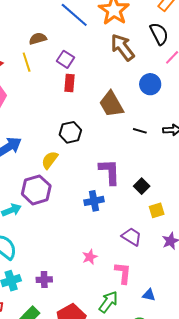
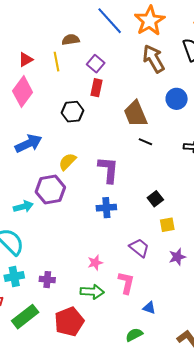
black line: (140, 131) -> (145, 142), moved
black hexagon: (70, 132) -> (73, 112), moved
purple L-shape: (110, 172) -> (108, 170), moved
green arrow: (108, 302) -> (92, 292), moved, turned 50

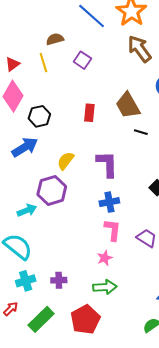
red rectangle: (97, 88) -> (89, 113), moved
black hexagon: (73, 112) -> (39, 116), moved
pink L-shape: (126, 283) -> (113, 230), moved

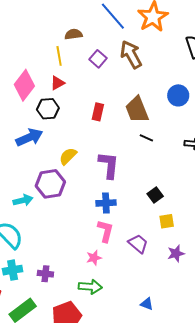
brown arrow: (140, 49) -> (131, 54), moved
red triangle: (12, 64) -> (57, 83), moved

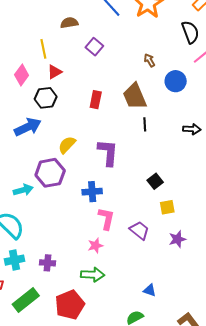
brown arrow: (131, 54) -> (149, 60), moved, size x0.5
yellow line: (59, 56) -> (43, 49), moved
pink diamond: (24, 85) -> (22, 75), size x0.7
black line: (146, 138) -> (145, 124), turned 64
blue cross: (106, 203) -> (92, 192), moved

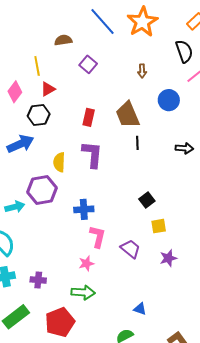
brown arrow: (149, 60) -> (142, 71), moved, turned -152
yellow semicircle: (67, 145) -> (59, 162), turned -42
purple L-shape: (108, 153) -> (92, 154), moved

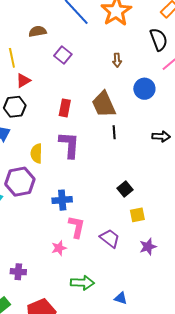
pink star: (86, 263) -> (59, 248), moved
green arrow: (83, 292) -> (82, 283), moved

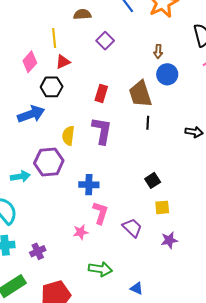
blue circle: (144, 89) -> (167, 74), moved
purple cross: (18, 272) -> (38, 251), turned -35

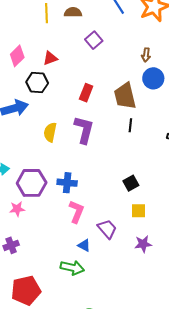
yellow line: (54, 38) -> (47, 13), moved
purple hexagon: (49, 162) -> (32, 183), moved
pink star: (81, 232) -> (17, 209), moved
blue triangle: (137, 288) -> (84, 245), moved

